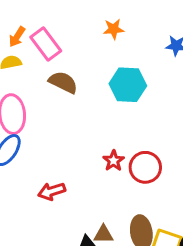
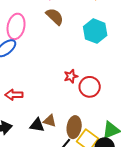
red arrow: (52, 191) -> (14, 95), moved

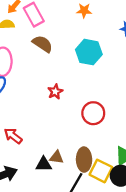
red star: (71, 76) -> (55, 92), moved
red arrow: (14, 95) -> (13, 136), turned 48

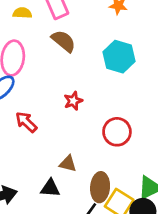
red arrow: (13, 136) -> (26, 122), moved
brown triangle: (57, 157) -> (68, 164), moved

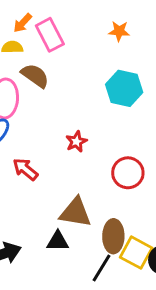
brown semicircle: (64, 41) -> (35, 76), moved
brown triangle: (68, 164) -> (75, 212), size x1.6

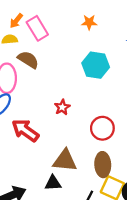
red arrow: (25, 169) -> (25, 130), size x1.4
brown ellipse: (113, 236) -> (103, 165), moved

